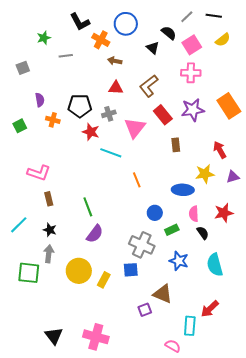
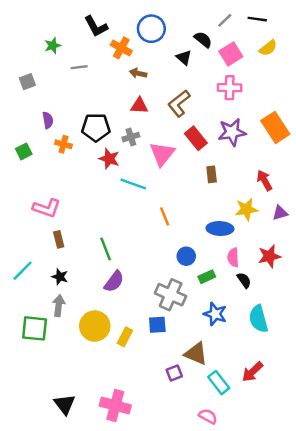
cyan rectangle: (190, 326) -> (219, 383), moved, turned -42

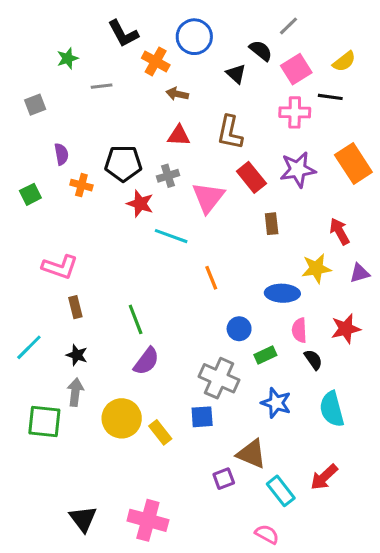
black line: (257, 19) -> (330, 97), moved
brown L-shape: (179, 103) -> (230, 133), turned -40
yellow rectangle: (125, 337) -> (160, 432), turned -66

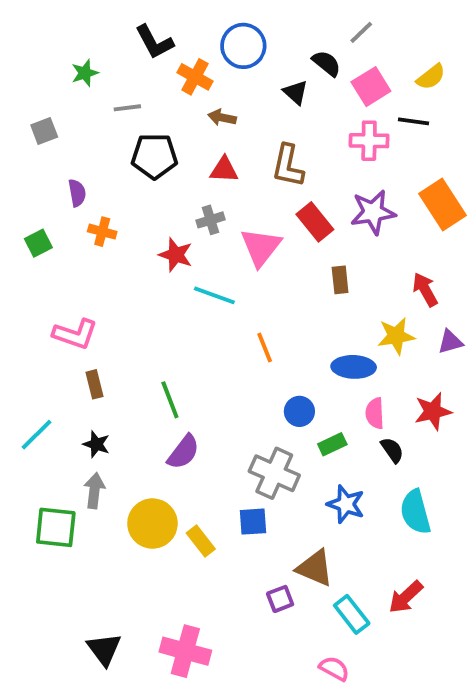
black pentagon: (123, 163) -> (154, 156), moved

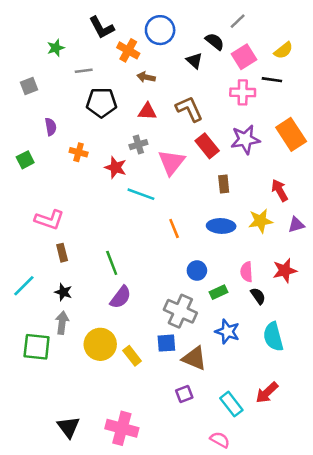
brown L-shape: (288, 166) -> (189, 109), turned 144
orange cross: (102, 232) -> (79, 152), moved
blue ellipse: (354, 367) -> (221, 226), moved
brown triangle: (315, 568) -> (194, 358), moved

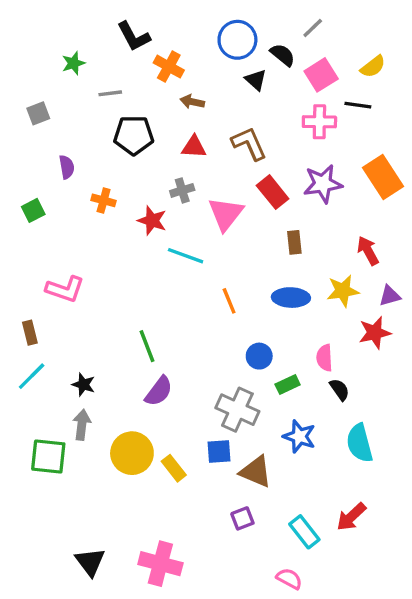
blue circle: (160, 30) -> (237, 40), moved
brown rectangle: (62, 253) -> (30, 333), moved
red star: (285, 271) -> (375, 333), moved

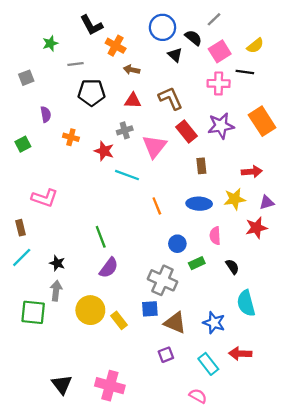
red arrow: (368, 251) -> (252, 172), turned 114
pink semicircle: (324, 358) -> (215, 236), moved
blue star: (299, 436) -> (214, 323), moved
red arrow: (351, 517) -> (240, 354), turned 45

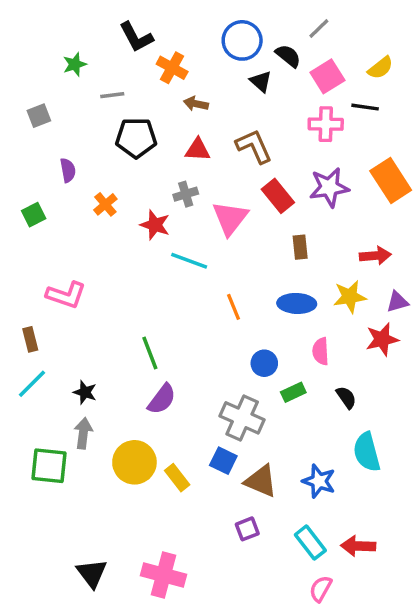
orange cross: (71, 137) -> (105, 204), turned 35
blue square: (150, 309) -> (223, 461), turned 30
red arrow: (240, 354) -> (358, 546), moved
pink semicircle: (198, 396) -> (321, 589), moved, turned -90

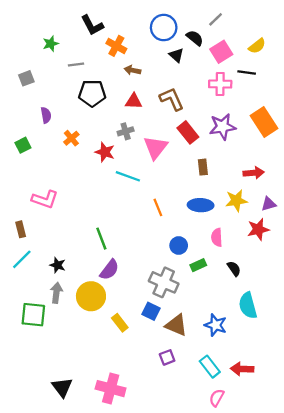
yellow circle: (134, 462) -> (91, 296), moved

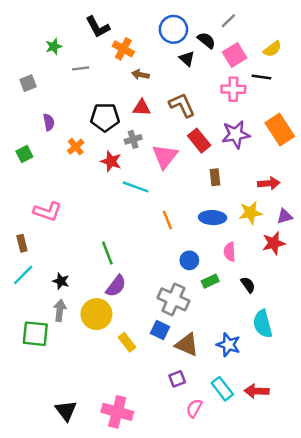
black pentagon: (92, 93) -> (105, 117), moved
pink semicircle: (217, 398) -> (194, 408), moved

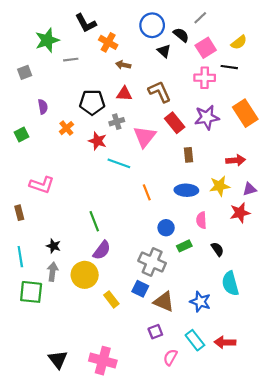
green star: (54, 46) -> (47, 40), size x1.6
cyan line: (23, 275) -> (20, 257), moved, turned -54

